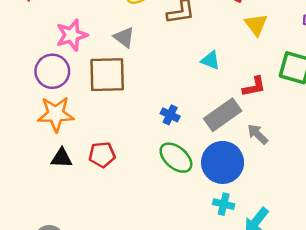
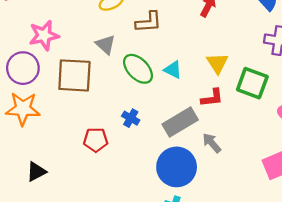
yellow triangle: (256, 25) -> (217, 63), moved
gray triangle: (124, 37) -> (105, 44), moved
red pentagon: (102, 155) -> (96, 140), moved
black triangle: (62, 158) -> (36, 172), moved, turned -35
green ellipse: (176, 158) -> (138, 69), moved

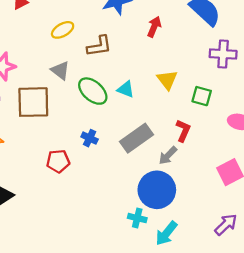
green square: (252, 83) -> (202, 96), size x0.7
red L-shape: (212, 98) -> (183, 131), moved, turned -55
gray arrow: (212, 143) -> (168, 155), turned -90
blue circle: (177, 167) -> (157, 190), moved

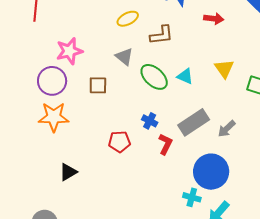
red arrow: (154, 27) -> (214, 19), turned 72
brown square: (33, 102) -> (98, 85), size x0.6
red L-shape: (183, 131) -> (165, 144), moved
gray arrow: (168, 155) -> (227, 129), moved

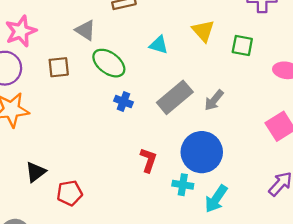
green ellipse: (154, 77) -> (109, 63), moved
red pentagon: (119, 142) -> (70, 193), moved
red L-shape: (165, 144) -> (148, 160), moved

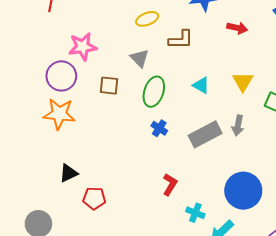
green ellipse: (109, 63) -> (154, 92), turned 60
gray arrow: (214, 100) -> (238, 125), moved, turned -42
blue circle: (202, 152) -> (243, 191), moved

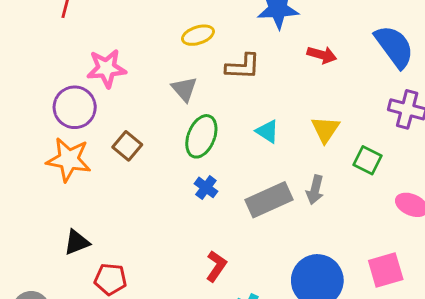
brown square: (109, 86) -> (127, 146), moved, turned 30

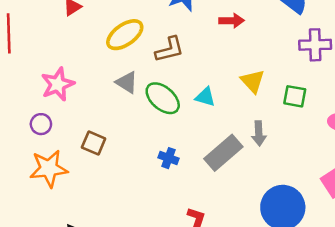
yellow ellipse: (198, 35) -> (125, 35), size x1.4
purple circle: (75, 107) -> (41, 124), size x0.6
green ellipse: (201, 136) -> (163, 98), moved, turned -54

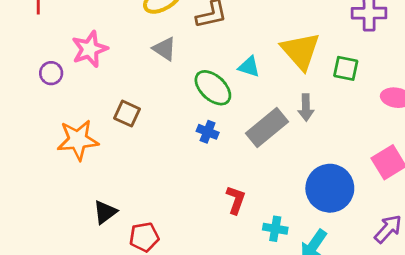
yellow triangle: (253, 81) -> (301, 51), size x1.5
green ellipse: (163, 98) -> (213, 88), moved
purple circle: (41, 124) -> (51, 73), moved

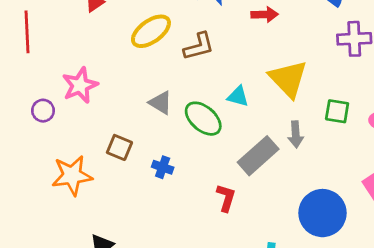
gray triangle: (164, 49) -> (161, 103), moved
green square: (346, 68) -> (337, 111), moved
blue cross: (208, 132) -> (163, 167), moved
red L-shape: (236, 200) -> (226, 198), moved

